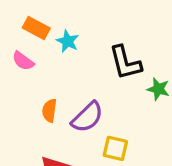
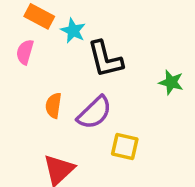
pink semicircle: (23, 61) -> (25, 52), turned 70
black L-shape: (125, 63) -> (105, 59), moved

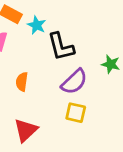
purple semicircle: (94, 113) -> (74, 82), moved

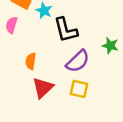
red triangle: (26, 130) -> (43, 88), moved

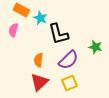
orange semicircle: (31, 61) -> (38, 60), moved
yellow square: (79, 89) -> (69, 83), turned -35

